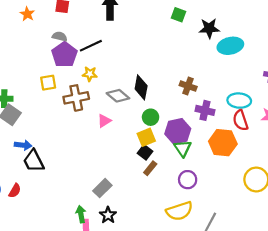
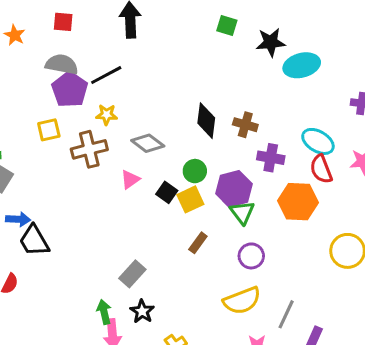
gray semicircle: (60, 36) -> (62, 64), size x1.5
black diamond: (141, 87) -> (206, 121), moved
cyan ellipse: (239, 101) -> (318, 141), turned 30
black square: (145, 152) -> (167, 192), moved

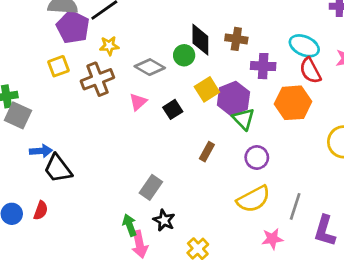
green circle: (195, 171) -> (184, 55), moved
black square: (167, 192) -> (173, 109), turned 30
yellow square: (190, 199) -> (207, 89), moved

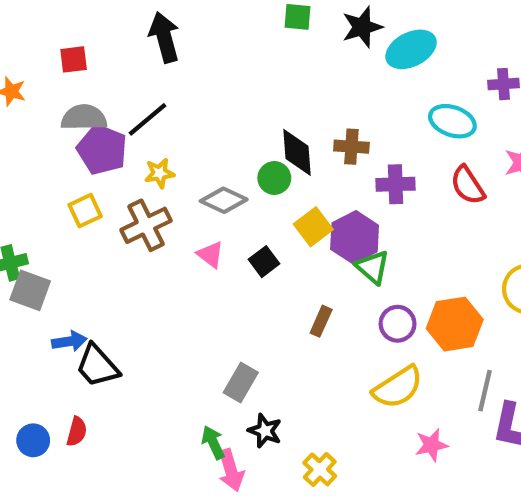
cyan ellipse: (304, 46) -> (452, 121), moved
pink triangle: (138, 102) -> (210, 255), turned -36
orange hexagon: (293, 103) -> (455, 324), moved
gray line: (295, 206) -> (485, 391), moved

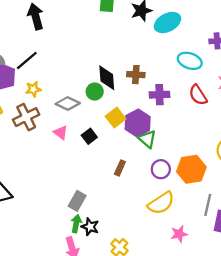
green arrow: (213, 443) -> (76, 224), moved, turned 36

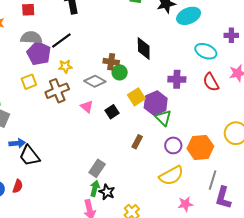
brown cross: (136, 75) -> (111, 62), moved
black diamond: (107, 78) -> (144, 49), moved

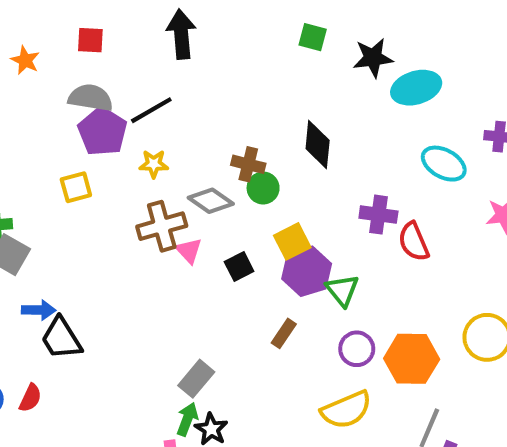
red semicircle: (211, 82) -> (414, 242), moved
brown cross: (57, 91) -> (162, 226), moved
purple hexagon: (156, 103) -> (307, 271), moved

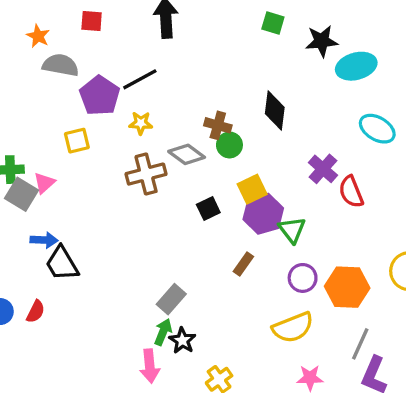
gray semicircle: (90, 98) -> (61, 65), moved
purple cross: (378, 215) -> (323, 169), turned 32
pink triangle: (189, 251) -> (44, 183), moved, turned 30

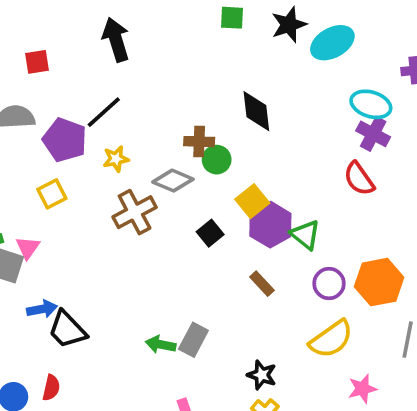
purple cross: (323, 169) -> (373, 134), moved
brown rectangle: (243, 264) -> (262, 284), turned -65
green arrow: (163, 332) -> (161, 344), moved, turned -88
black star: (182, 341) -> (262, 375), moved

